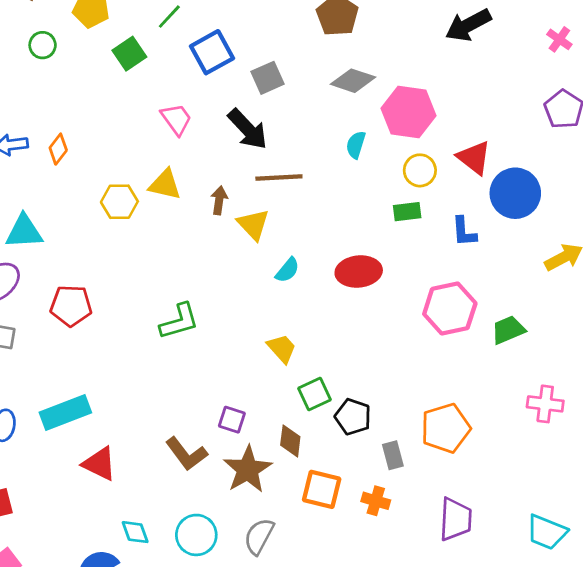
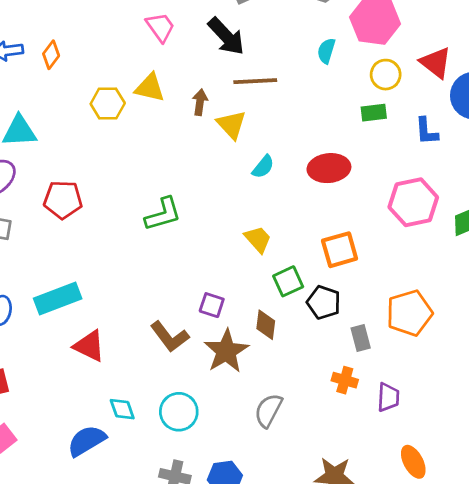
orange square: (322, 489) -> (340, 250), moved, turned -30
purple trapezoid: (455, 519) -> (388, 397), moved, size x0.7
gray semicircle: (259, 536) -> (268, 410), moved

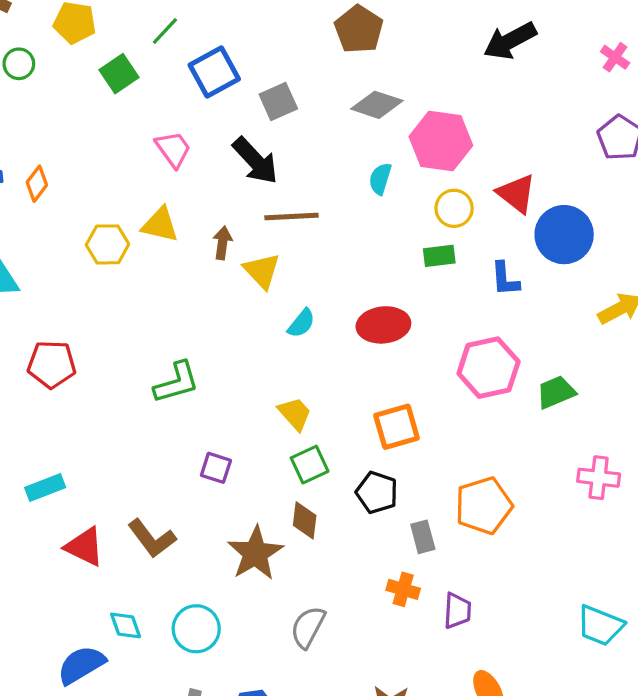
green square: (288, 281) -> (310, 465), moved
cyan rectangle: (58, 298) -> (45, 488), size x0.7
purple square: (212, 305) -> (216, 468), moved
brown L-shape: (170, 337) -> (152, 538), moved

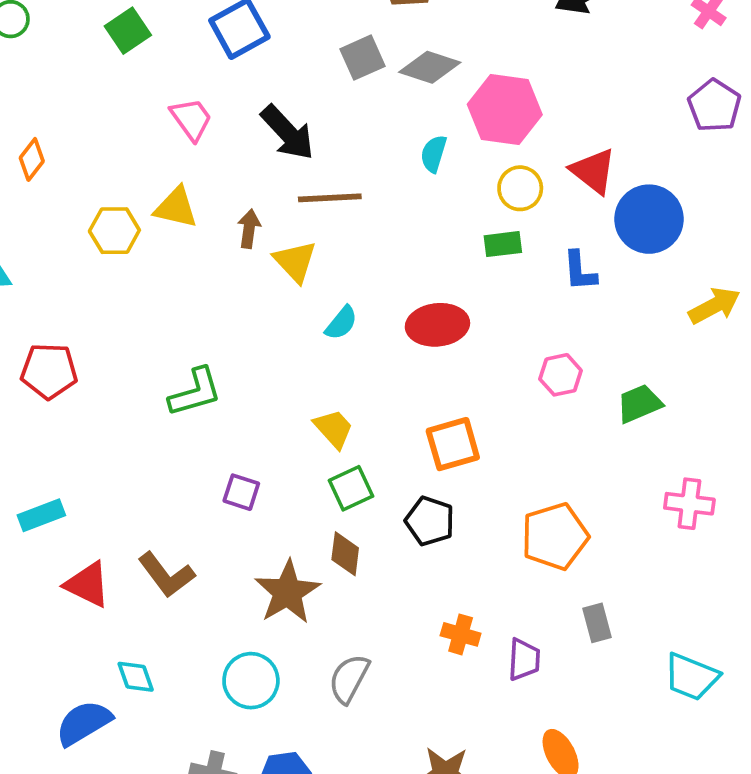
gray square: (278, 102) -> (362, 58), moved
pink hexagon: (489, 368) -> (561, 375), size x0.6
gray rectangle: (423, 537) -> (597, 623), moved
cyan circle: (196, 629) -> (251, 681), moved

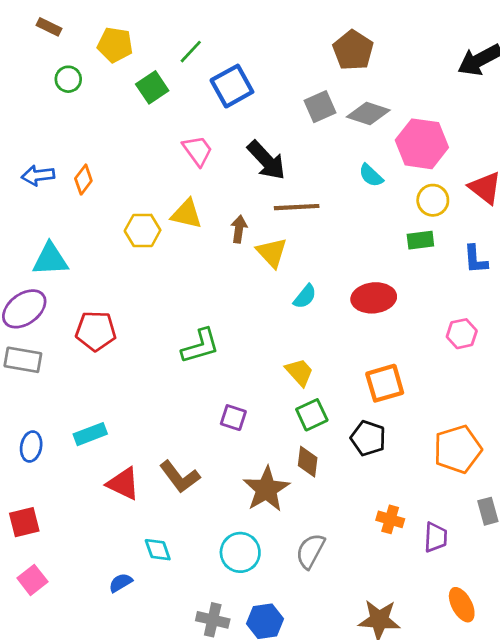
cyan semicircle: (434, 154) -> (371, 175), turned -64
blue semicircle: (84, 723) -> (121, 583), size x0.6

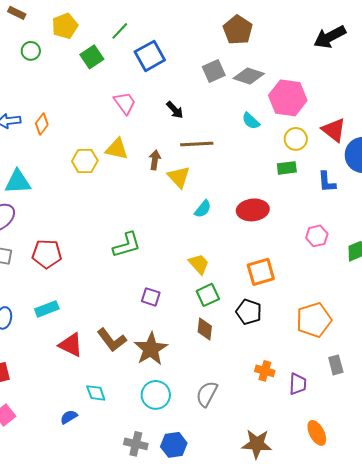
yellow pentagon: (115, 45) -> (65, 26), turned -30
black arrow: (266, 160) -> (175, 110), size x0.6
red pentagon: (96, 331) -> (47, 254), moved
brown star: (266, 489) -> (151, 349), moved

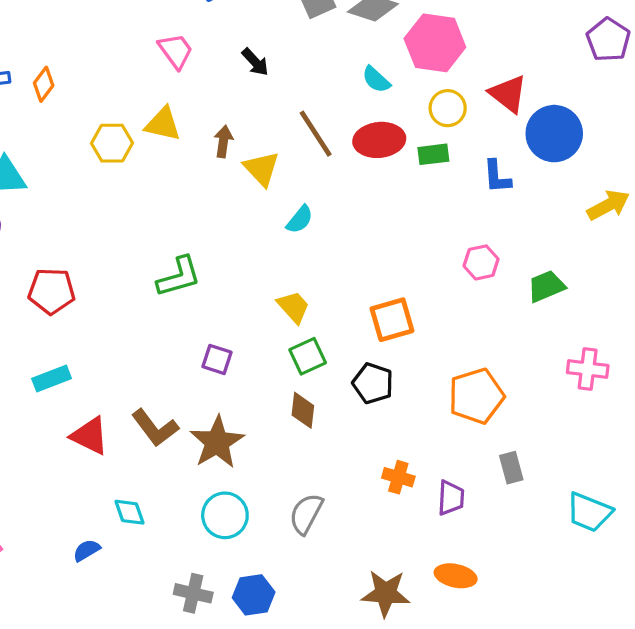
brown line: (197, 144) -> (316, 134), moved, turned 60
red ellipse: (253, 210) -> (379, 140), moved
orange ellipse: (317, 433) -> (456, 576), moved, turned -50

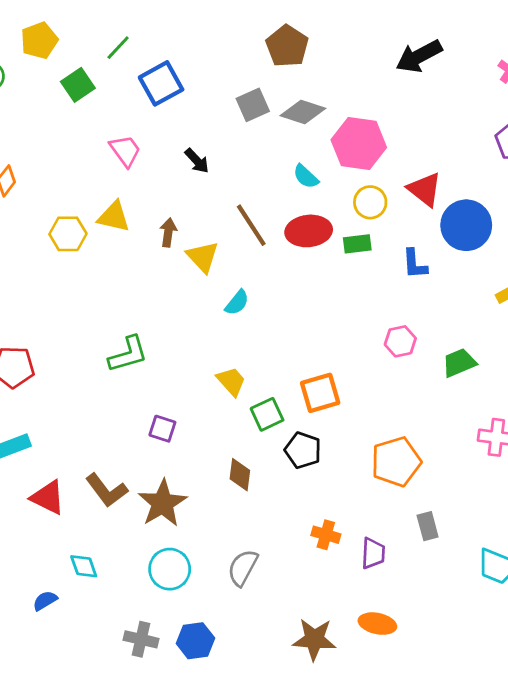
green square: (308, 356) -> (267, 414), moved

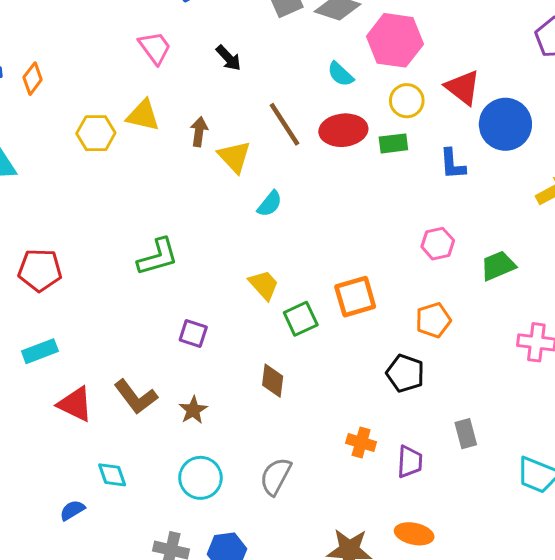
black pentagon: (303, 450) -> (405, 373), moved
orange pentagon: (396, 462) -> (433, 320), moved, size x0.7
brown star: (162, 503) -> (193, 410), size x0.6

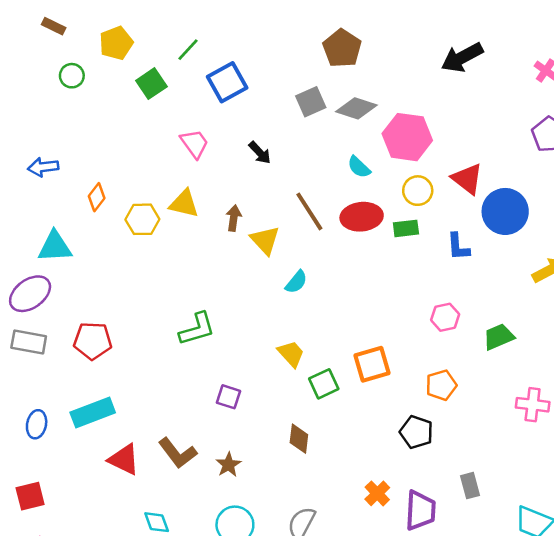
orange diamond: (33, 79) -> (97, 197), moved
cyan rectangle: (40, 351) -> (93, 413), size x1.4
orange cross: (361, 442) -> (377, 493), turned 30
purple trapezoid: (410, 462) -> (420, 510), size x1.4

